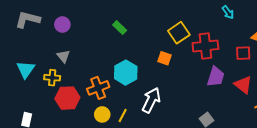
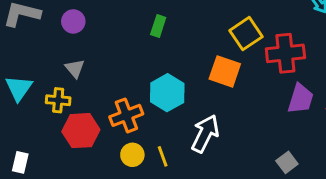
green rectangle: (120, 28) -> (158, 26), turned 64
orange square: (165, 58) -> (225, 71), size x1.5
yellow line: (123, 115) -> (163, 156), turned -48

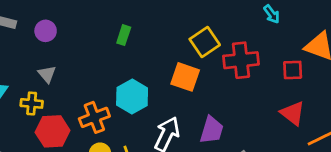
purple trapezoid: (301, 99) -> (212, 130), moved

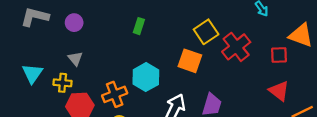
red cross: (241, 60) -> (236, 47), turned -32

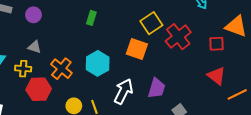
gray triangle: (75, 58) -> (35, 47), turned -32
orange cross: (115, 94) -> (61, 69), moved, turned -30

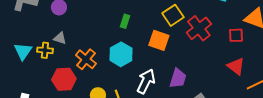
green rectangle: (91, 18) -> (125, 21), moved
yellow cross: (23, 69) -> (45, 50), moved

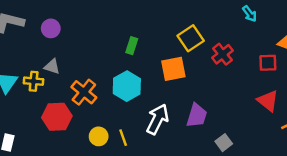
red cross: (199, 28) -> (223, 54), size x0.7
orange square: (159, 40) -> (173, 69), turned -30

